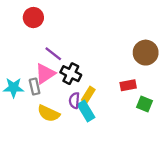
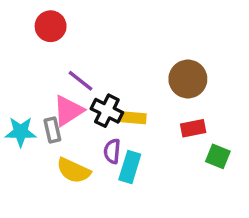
brown circle: (146, 53) -> (188, 79), moved
yellow rectangle: (88, 95) -> (133, 118), moved, turned 63
cyan rectangle: (86, 111) -> (130, 167), turned 48

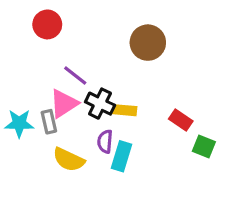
brown circle: (188, 79) -> (148, 43), moved
red rectangle: (193, 128) -> (181, 120), turned 45

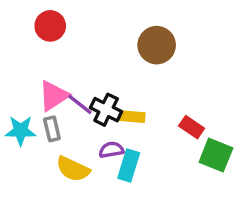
purple line: (75, 76) -> (80, 104), moved
pink triangle: (64, 104) -> (54, 96), moved
purple semicircle: (105, 141) -> (111, 150), turned 75
green square: (204, 146) -> (216, 155), size x1.4

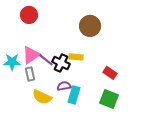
yellow rectangle: (132, 117) -> (76, 57), moved
cyan star: (21, 131) -> (12, 62), moved
green square: (216, 155) -> (109, 99), moved

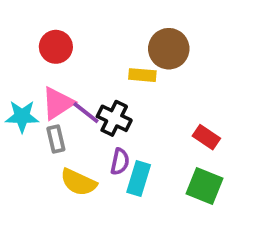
red circle: (29, 15) -> (56, 47), moved
yellow rectangle: (76, 57) -> (142, 75), moved
purple semicircle: (64, 86) -> (120, 162), turned 112

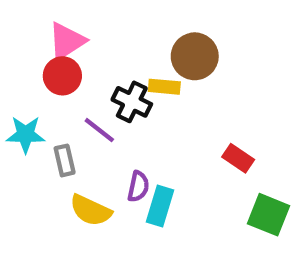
red circle: (56, 47) -> (62, 76), moved
pink triangle: (58, 103) -> (67, 41), moved
black cross: (114, 118) -> (132, 102), moved
green square: (204, 186) -> (268, 215), moved

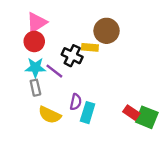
cyan star: (26, 134) -> (35, 68), moved
red rectangle: (238, 158) -> (131, 113), moved

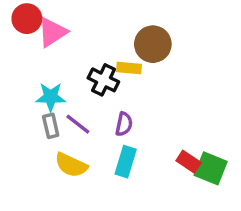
red circle: (34, 41) -> (27, 19), moved
purple line: (54, 71) -> (78, 124), moved
purple semicircle: (76, 102) -> (124, 124), moved

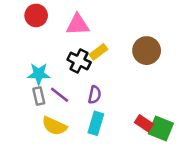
red circle: (27, 19) -> (36, 15), moved
pink triangle: (52, 32) -> (78, 25), moved, turned 30
brown circle: (153, 44) -> (147, 51), moved
yellow rectangle: (129, 68) -> (98, 52), turned -42

